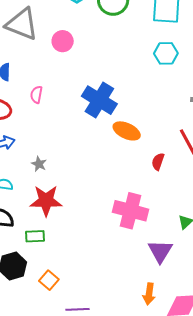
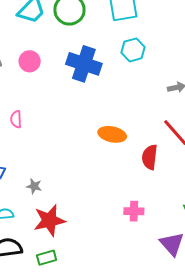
blue cross: (99, 100) -> (84, 64), moved
red semicircle: (158, 162) -> (150, 157), size x1.4
pink cross: (131, 211) -> (134, 211), size x0.6

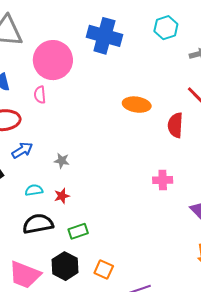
cyan hexagon: (133, 50) -> (166, 28), moved
pink circle: (30, 61) -> (53, 60), moved, size x1.8
red star: (49, 220) -> (62, 196), moved, size x0.5

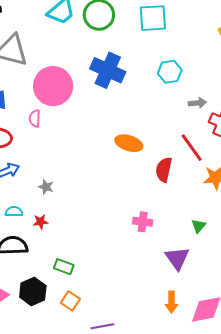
green rectangle: (78, 231) -> (64, 267), moved, turned 30

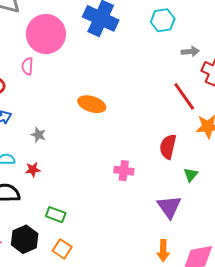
orange ellipse: (129, 143) -> (92, 104), moved
red semicircle: (164, 170) -> (168, 147), moved
pink cross: (143, 222) -> (124, 171), moved

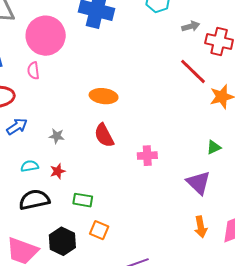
red semicircle: (168, 147) -> (104, 135), moved, turned -30
green triangle: (191, 175) -> (214, 147), turned 35
green rectangle: (56, 215) -> (83, 200), moved
orange square: (62, 249) -> (99, 230), moved

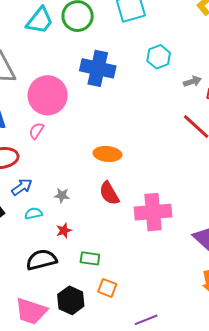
pink semicircle: (33, 71) -> (36, 131), turned 42
pink cross: (147, 156) -> (153, 212), size x1.8
cyan semicircle: (30, 166) -> (33, 213), moved

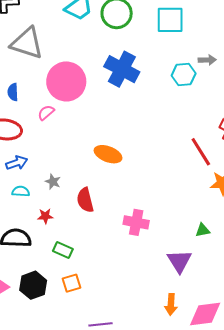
gray arrow: (192, 81) -> (207, 60), moved
red semicircle: (109, 193) -> (85, 200), moved
pink cross: (153, 212) -> (136, 222), size x0.7
orange square: (107, 288) -> (72, 283), turned 36

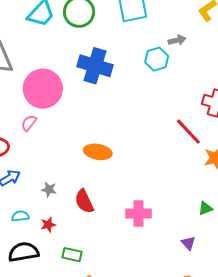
cyan semicircle: (21, 191) -> (20, 216), moved
purple triangle: (179, 261) -> (188, 243), size x0.6

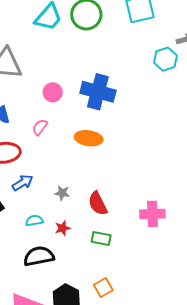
blue cross: (95, 66) -> (98, 92), moved
pink circle: (43, 89) -> (53, 92), size x0.5
orange ellipse: (98, 152) -> (89, 138), moved
green rectangle: (72, 255) -> (101, 238), moved

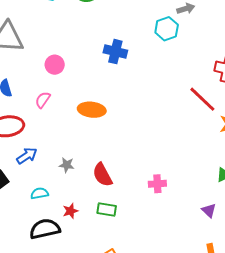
blue cross: (98, 92) -> (115, 52), moved, size x0.7
pink cross: (152, 214) -> (157, 184), size x0.7
red star: (63, 228) -> (70, 211), moved

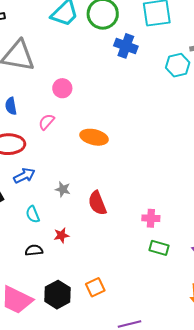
blue cross: (115, 52) -> (126, 46), moved
cyan semicircle: (40, 193) -> (33, 214), turned -108
green rectangle: (107, 210) -> (159, 248), moved
black semicircle: (45, 229) -> (34, 250), size x0.6

